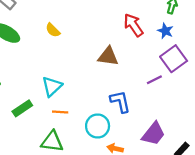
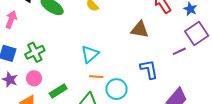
green rectangle: (22, 108) -> (58, 91), moved
cyan circle: (98, 126) -> (116, 89), moved

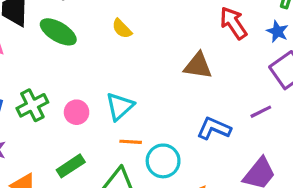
purple line: (179, 51) -> (261, 112), moved
blue L-shape: (149, 69) -> (214, 128), turned -55
pink circle: (34, 78) -> (77, 112), moved

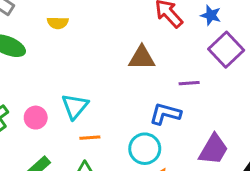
yellow semicircle: (122, 29) -> (58, 23), moved, turned -36
purple line: (261, 112) -> (189, 83), moved, turned 30
cyan circle: (163, 161) -> (145, 149), moved

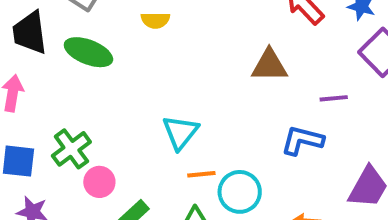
pink circle: (36, 118) -> (99, 182), moved
cyan circle: (145, 149) -> (240, 192), moved

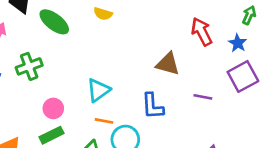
blue L-shape: (302, 140) -> (153, 106), moved, turned -124
green cross: (71, 149) -> (29, 66), moved
pink circle: (99, 182) -> (53, 108), moved

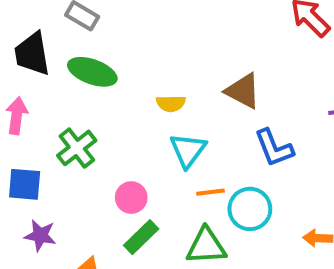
yellow semicircle: (103, 14) -> (171, 103), moved
brown triangle: (168, 64) -> (243, 91), moved, turned 30

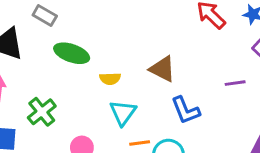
green ellipse: (92, 72) -> (72, 53), moved

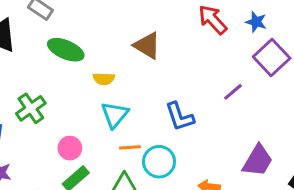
brown triangle: (163, 69) -> (147, 46), moved
purple line: (235, 83) -> (233, 92), turned -36

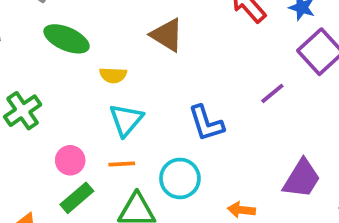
orange line: (130, 147) -> (122, 164), moved

